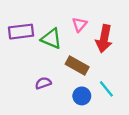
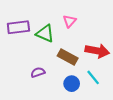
red arrow: (104, 39) -> (97, 51), moved, turned -90

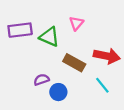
blue circle: (72, 84) -> (58, 92), moved

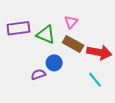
brown rectangle: (74, 63) -> (73, 44), moved
blue circle: (58, 92) -> (54, 63), moved

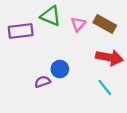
green triangle: (46, 35) -> (51, 16), moved
brown rectangle: (73, 44) -> (105, 24), moved

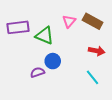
green triangle: (51, 16) -> (45, 36), moved
red arrow: (109, 57) -> (97, 51), size x0.7

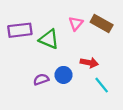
red arrow: (97, 51) -> (89, 63), moved
blue circle: (53, 61) -> (64, 75), moved

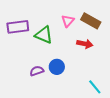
red arrow: (89, 63) -> (85, 44), moved
cyan line: (102, 85) -> (95, 87), moved

